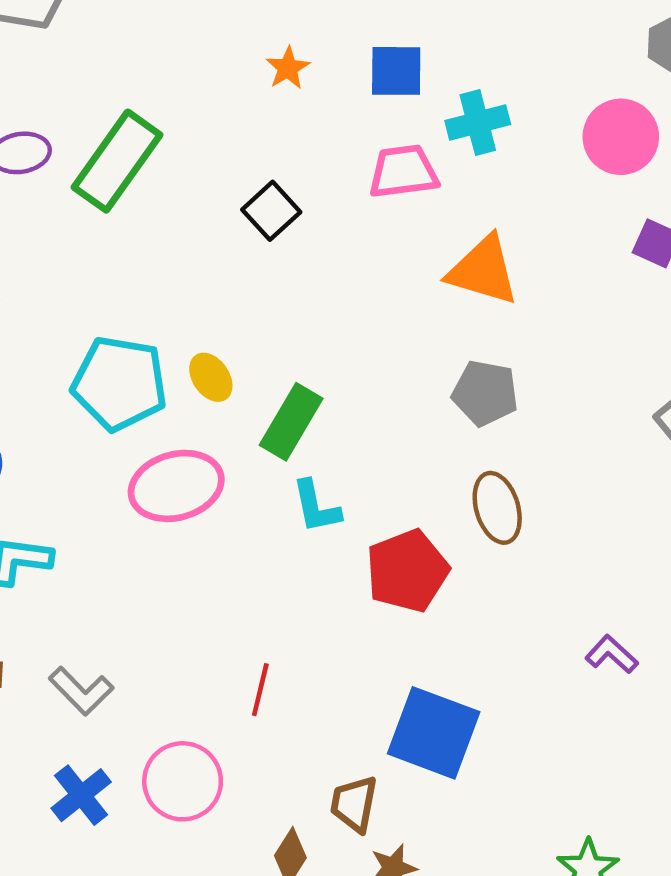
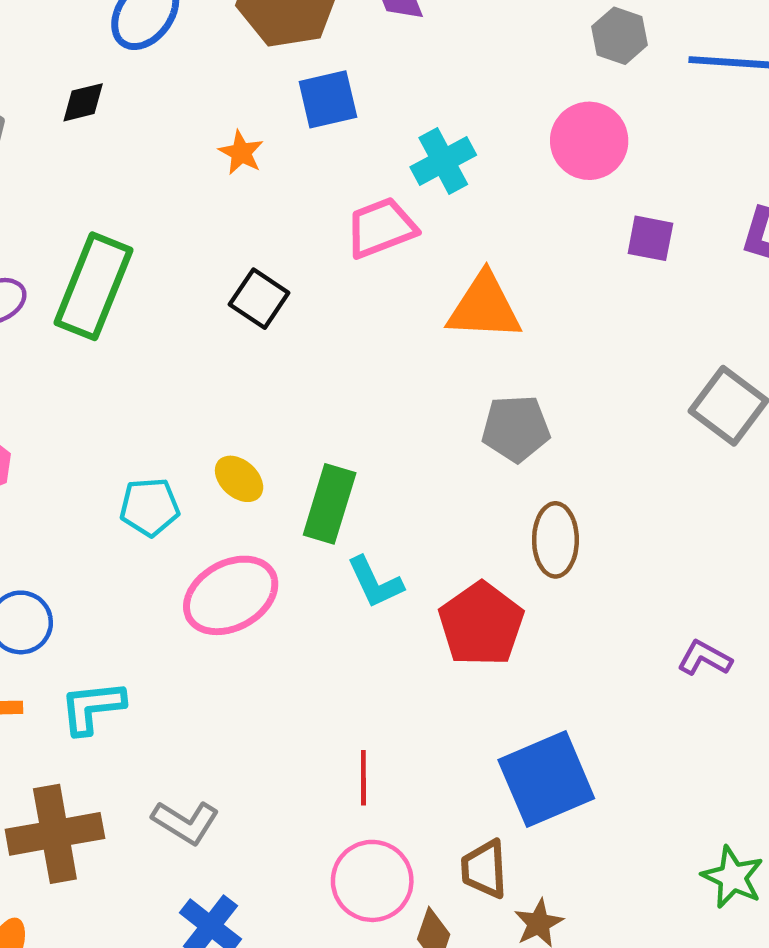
blue square: (396, 71) -> (328, 99), moved
cyan pentagon: (119, 383) -> (150, 507), size x0.6
brown ellipse: (497, 508) -> (555, 540), turned 30
blue square: (434, 733) -> (546, 779), turned -30
pink circle: (183, 781) -> (372, 881), moved

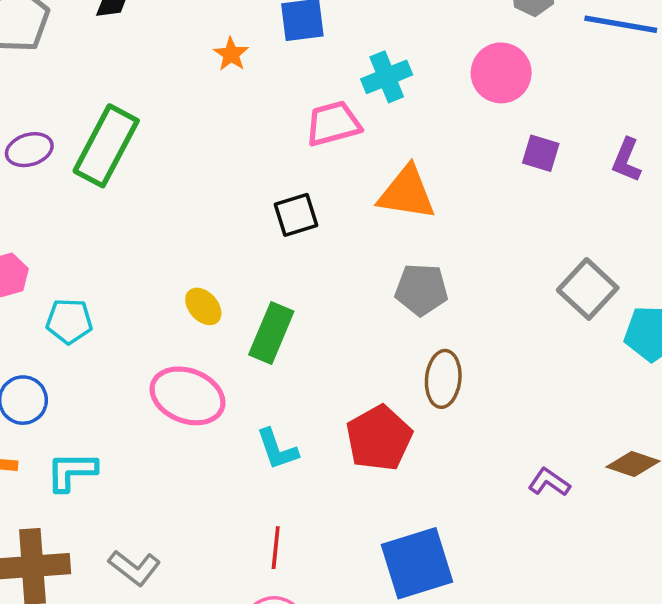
black square: (259, 299) -> (296, 215), moved, turned 33
cyan pentagon: (150, 507) -> (69, 321), moved
cyan L-shape: (375, 582) -> (277, 449), moved
pink ellipse: (231, 595) -> (188, 396), turned 44

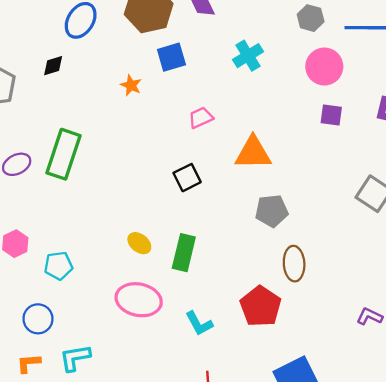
pink circle: (501, 73) -> (324, 67), moved
cyan cross: (387, 77) -> (248, 56), moved
pink trapezoid: (333, 124) -> (201, 118), size x0.7

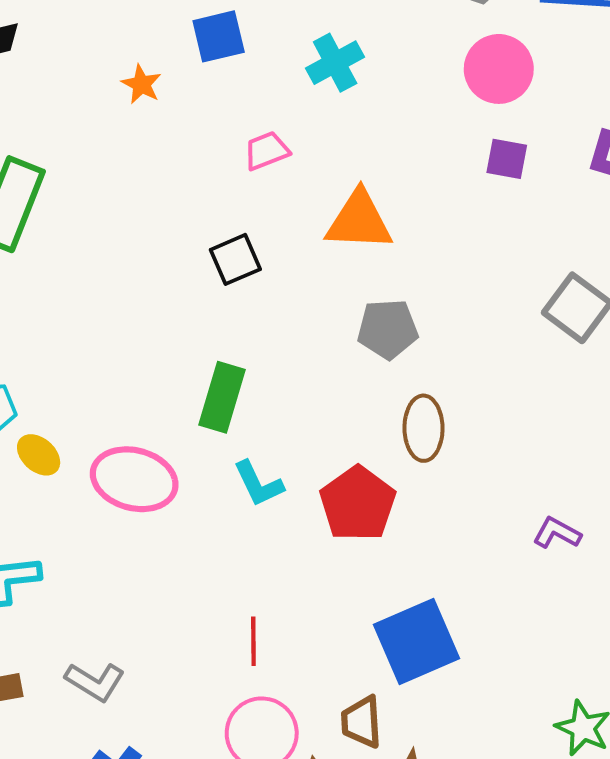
cyan cross: (248, 56) -> (335, 63), moved
yellow ellipse: (139, 243) -> (39, 455), moved
cyan L-shape: (199, 323) -> (258, 484), moved

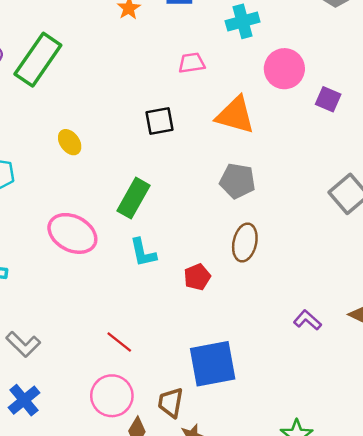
pink circle: (499, 69) -> (284, 69), moved
yellow ellipse: (39, 455) -> (70, 142), moved
red pentagon: (358, 504) -> (197, 277), size x0.6
red line: (253, 641) -> (119, 342), turned -64

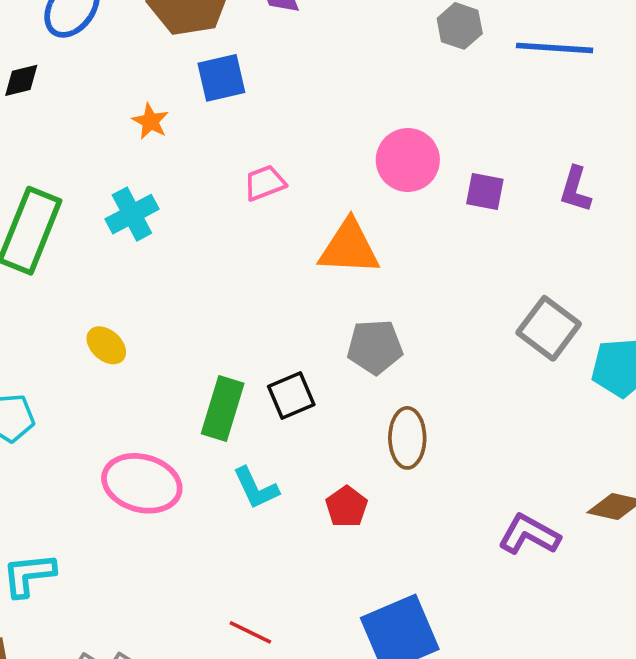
cyan cross: (243, 21) -> (132, 214), moved
black square: (159, 121) -> (291, 396), moved
purple L-shape: (307, 320) -> (529, 535), size x1.4

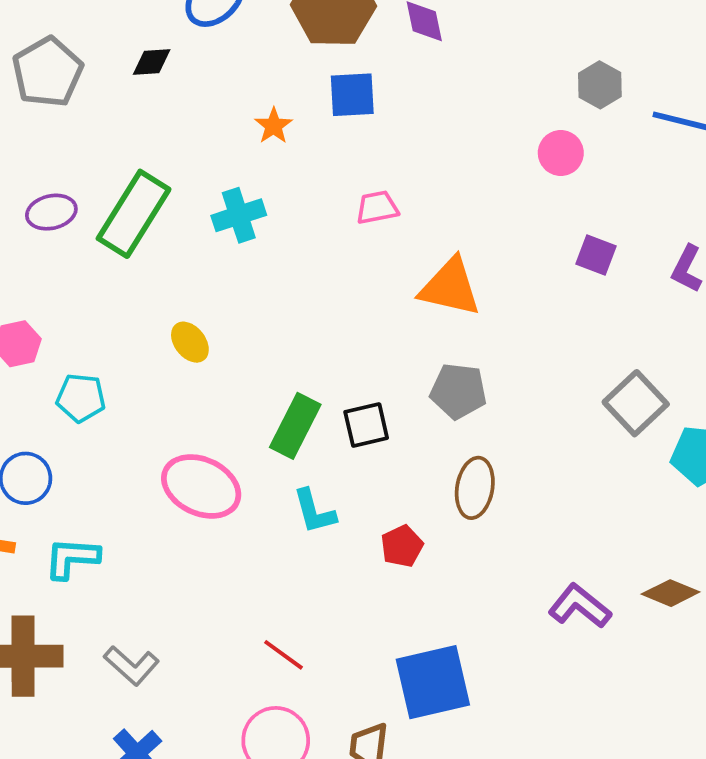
pink circle: (408, 160) -> (561, 153), moved, size x0.7

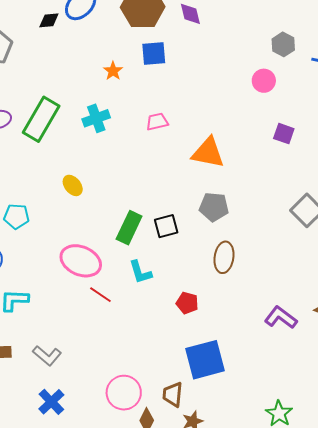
black diamond: (152, 62) -> (49, 20), moved
pink trapezoid: (377, 207) -> (157, 122), moved
red pentagon: (402, 546) -> (187, 303), moved, turned -30
red line: (283, 655) -> (100, 295), moved

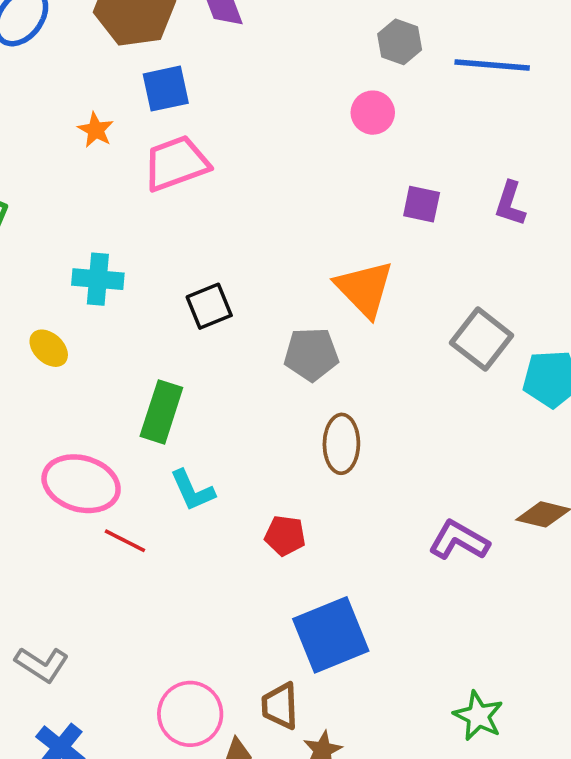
cyan cross: (96, 118) -> (98, 279), moved, turned 32
pink trapezoid: (157, 122) -> (176, 163), moved, size x1.6
orange triangle: (208, 153) -> (364, 289), moved, turned 42
black square: (166, 226) -> (209, 306), moved

